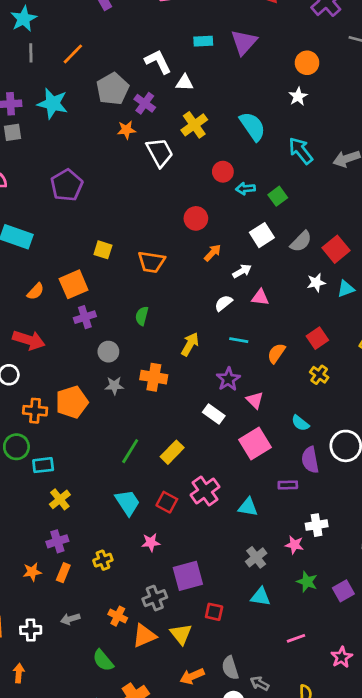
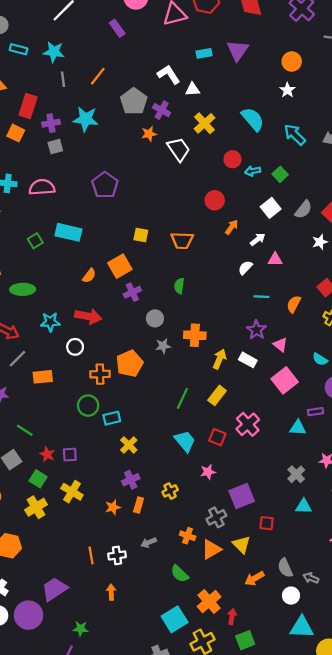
cyan star: (24, 19) -> (54, 52), turned -30
yellow arrow: (190, 344) -> (219, 359), moved
cyan triangle: (248, 507) -> (298, 428), moved

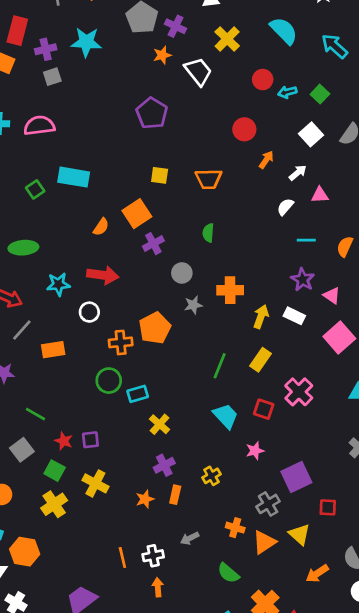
purple pentagon: (105, 185) -> (152, 113), moved
orange arrow: (111, 592) -> (158, 587), moved

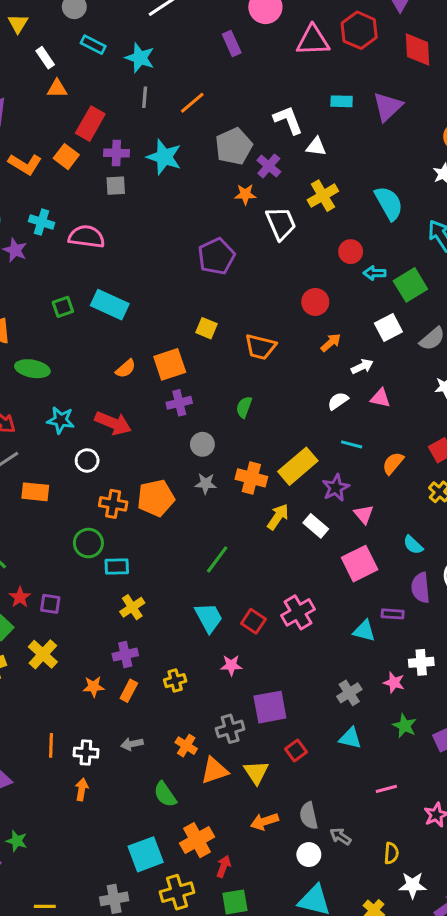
green square: (320, 94) -> (410, 285), size x1.5
yellow rectangle: (260, 360) -> (298, 466), moved, size x1.4
red square: (328, 507) -> (296, 750), turned 36

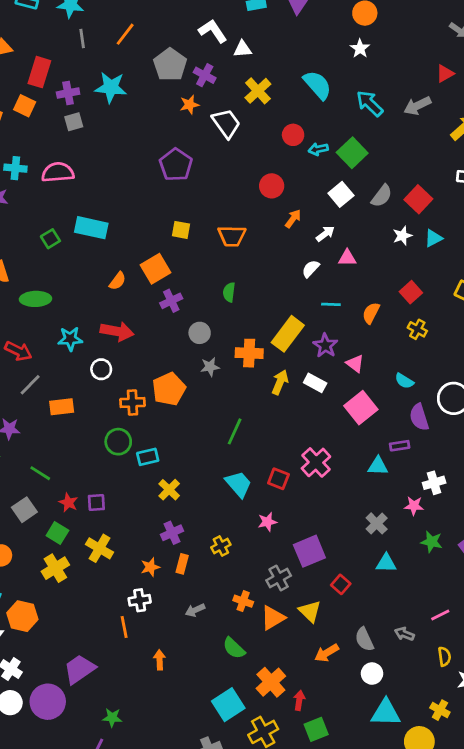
white cross: (86, 753) -> (140, 600), moved
pink line: (386, 789) -> (440, 615), moved
gray arrow: (340, 836) -> (404, 634), moved

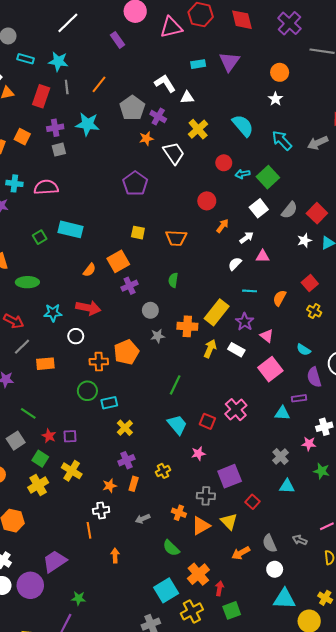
red rectangle: (39, 72) -> (41, 96), moved
gray cross: (279, 578) -> (206, 496), turned 30

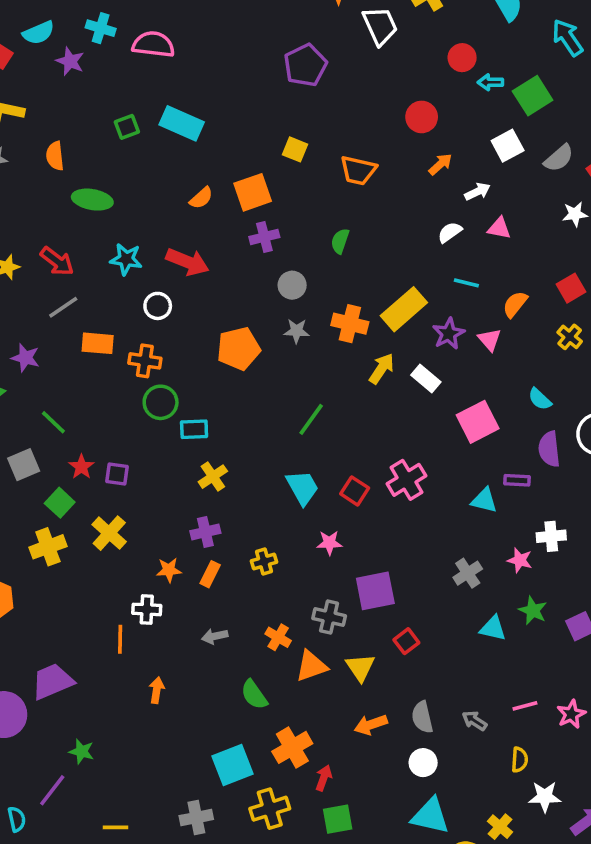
pink triangle: (267, 336) -> (490, 340), moved
orange cross: (99, 362) -> (145, 361), moved
cyan triangle: (287, 486) -> (493, 628), moved

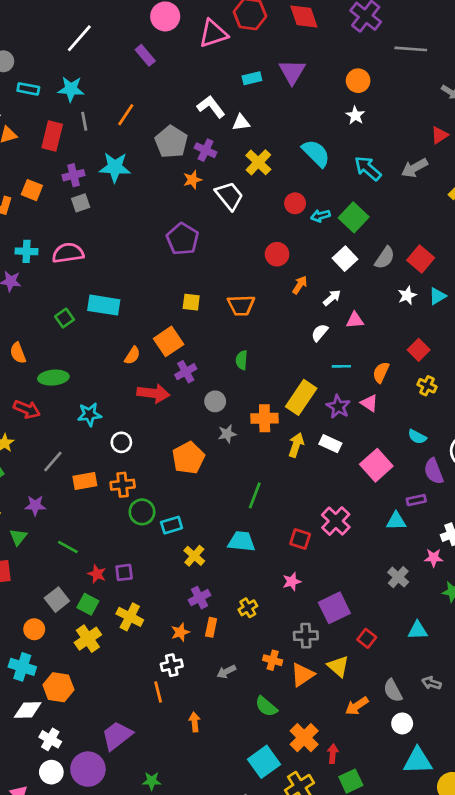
red arrow: (57, 261) -> (27, 409), moved
red arrow: (188, 262) -> (153, 393), moved
gray square: (24, 465) -> (57, 600), moved
cyan trapezoid: (302, 487) -> (241, 541), moved, turned -40
cyan triangle: (493, 628) -> (418, 630), moved

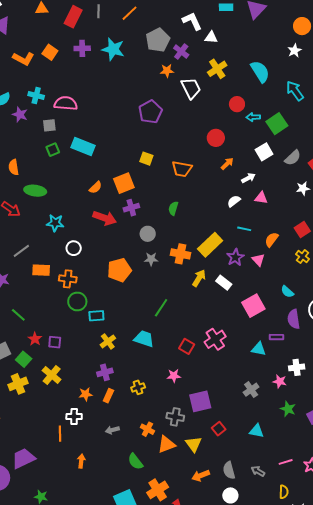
gray square: (81, 203) -> (49, 125), moved

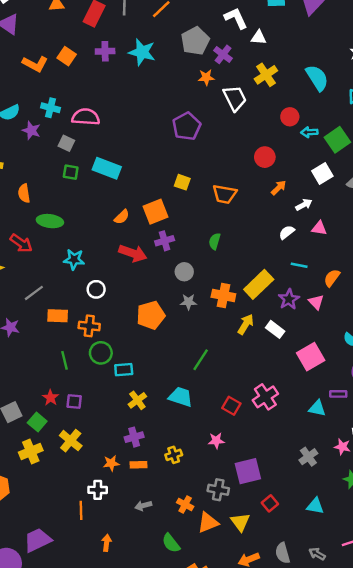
gray square: (49, 125) -> (66, 143), turned 32
green square: (53, 150) -> (71, 172), turned 32
green line: (18, 315) -> (65, 360), moved, turned 35
orange rectangle: (108, 396) -> (139, 465), turned 64

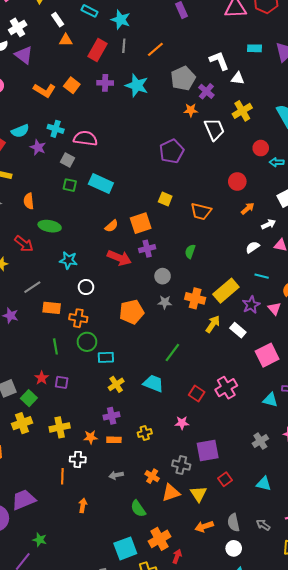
yellow cross: (71, 441) -> (60, 427), moved, turned 36

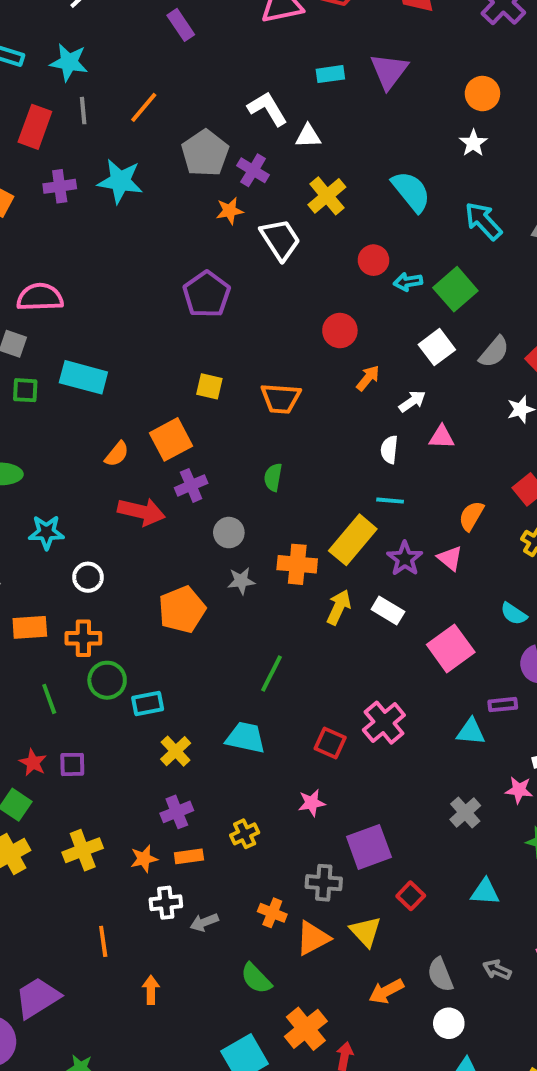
white semicircle: (253, 247) -> (389, 450), turned -40
cyan line: (262, 276) -> (390, 501), moved
white cross: (78, 459) -> (166, 903), moved

